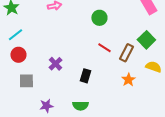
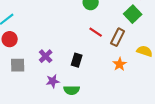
green square: (146, 40) -> (133, 14), moved
purple cross: (55, 64) -> (46, 56), moved
purple star: (46, 106) -> (53, 81), moved

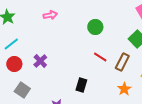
purple cross: (46, 56) -> (40, 61), moved
gray square: (18, 65) -> (22, 90), turned 35

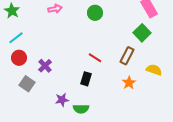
green circle: (95, 27) -> (95, 13), moved
red line: (100, 57) -> (95, 58), moved
purple cross: (40, 61) -> (45, 66), moved

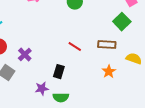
brown rectangle: (127, 56) -> (107, 45), turned 66
black rectangle: (86, 79) -> (59, 72), moved

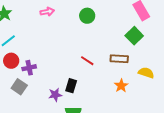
purple cross: (25, 55) -> (29, 68), moved, turned 32
purple star: (42, 89) -> (55, 95), moved

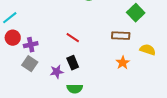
red line: (87, 61) -> (73, 38), moved
black rectangle: (71, 86) -> (73, 63), turned -40
gray square: (19, 87) -> (30, 64), moved

